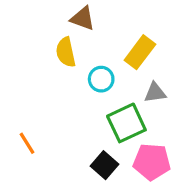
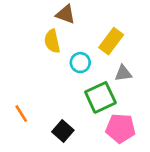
black square: (105, 165) -> (63, 131), moved

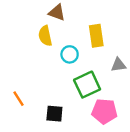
yellow rectangle: (111, 41) -> (96, 36), turned -45
gray triangle: (123, 73) -> (118, 65), moved
black square: (63, 131) -> (54, 114), turned -36

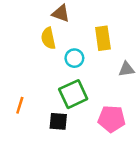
green square: (87, 85) -> (73, 94), moved
orange line: (18, 99) -> (20, 105), turned 49

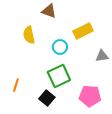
yellow semicircle: (48, 38) -> (29, 35), moved
yellow rectangle: (103, 38) -> (83, 31), turned 72
black square: (58, 121) -> (47, 98), turned 35

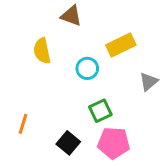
gray triangle: (102, 56) -> (149, 82), turned -32
green square: (59, 76) -> (100, 111), moved, size x0.7
pink pentagon: (90, 96) -> (114, 143), moved

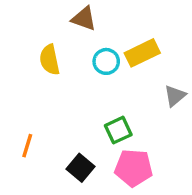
cyan circle: (87, 68) -> (106, 61), moved

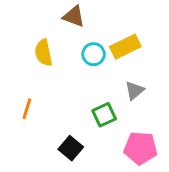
gray triangle: (175, 96) -> (134, 91), moved
orange line: (27, 146) -> (27, 109), moved
pink pentagon: (134, 168) -> (140, 148), moved

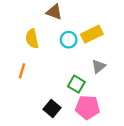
orange line: (27, 109) -> (22, 71), moved
green square: (104, 115) -> (76, 84), turned -35
pink pentagon: (140, 148) -> (87, 107), moved

